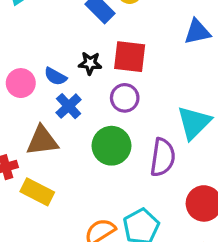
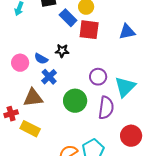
red square: (130, 57) -> (89, 30), moved
purple circle: (125, 98) -> (98, 77), moved

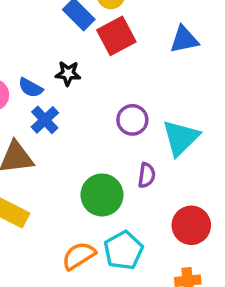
red square: (89, 30) -> (116, 36), turned -35
green circle: (75, 101) -> (102, 195), moved
purple semicircle: (106, 108) -> (147, 175), size x0.6

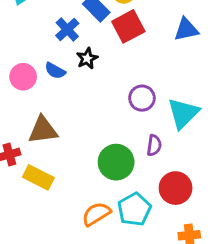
black star: (68, 73) -> (87, 58), turned -30
blue cross: (45, 120) -> (67, 29), moved
red circle: (191, 225) -> (176, 188), moved

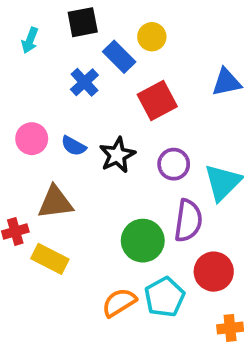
red square: (128, 26) -> (157, 100), moved
black star: (87, 58) -> (117, 155), moved, size x1.4
blue semicircle: (55, 71) -> (74, 146), moved
purple semicircle: (154, 145) -> (188, 221), size x1.6

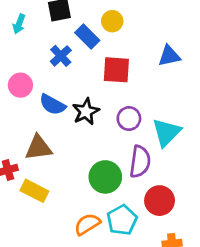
red square: (157, 100) -> (116, 70), turned 32
pink circle: (32, 139) -> (20, 85), moved
blue semicircle: (74, 146) -> (52, 105), size x1.4

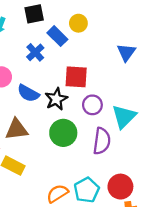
blue triangle: (169, 56) -> (126, 52), turned -42
red square: (116, 70) -> (76, 77), moved
green circle: (105, 177) -> (63, 133), moved
red circle: (160, 201) -> (120, 187), moved

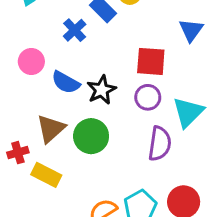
red square: (76, 77) -> (151, 61), moved
brown triangle: (17, 129) -> (51, 129), turned -35
green circle: (63, 133) -> (91, 136), moved

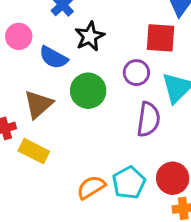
red square: (151, 61) -> (161, 38), moved
black star: (101, 90) -> (90, 36), moved
green circle: (91, 136) -> (88, 91), moved

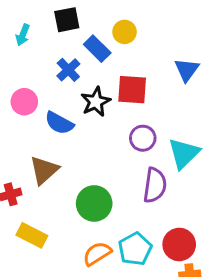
red square: (161, 38) -> (132, 90), moved
green circle: (88, 91) -> (94, 203), moved
yellow rectangle: (34, 151) -> (32, 235), moved

